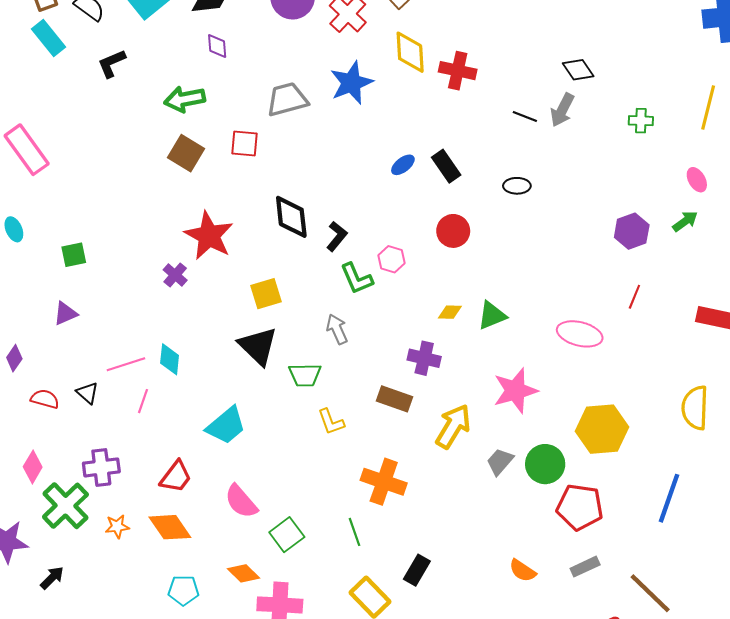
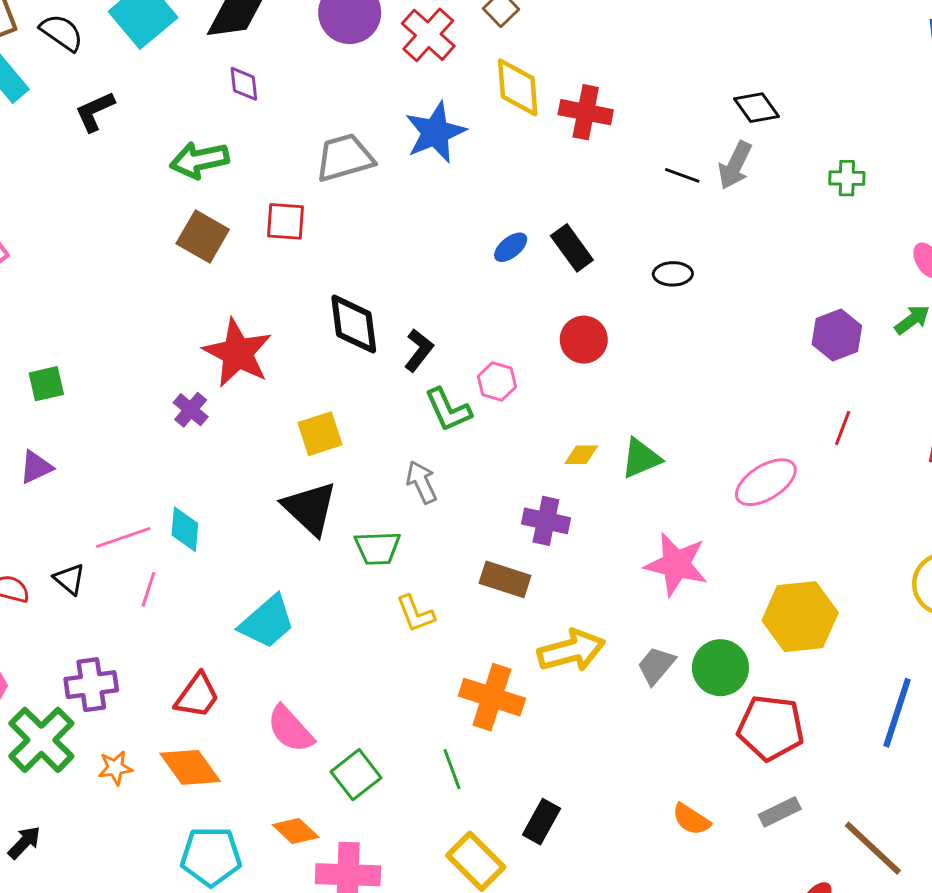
pink ellipse: (580, 334) -> (766, 482), turned -45
pink star: (515, 391) -> (676, 564), turned 30
yellow arrow: (453, 426) -> (571, 651), moved, turned 45
cyan pentagon: (183, 590) -> (211, 856), size x1.4

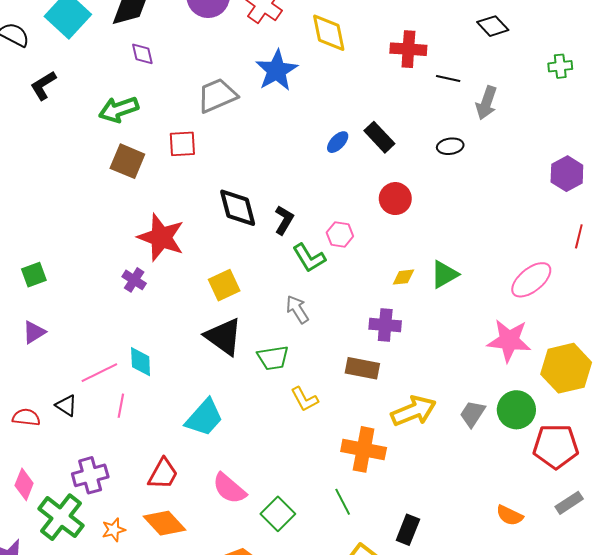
red cross: (586, 112) -> (408, 49), moved
gray arrow: (735, 165) -> (486, 103), moved
pink star: (676, 564) -> (509, 340), moved

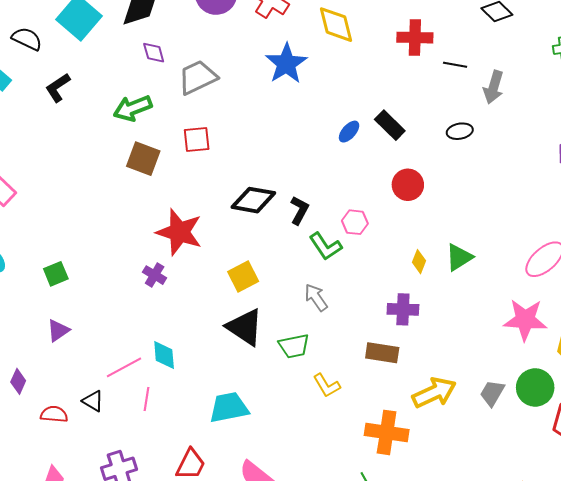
gray trapezoid: (217, 95) -> (198, 77), moved
black diamond: (238, 208) -> (253, 200), turned -63
yellow diamond: (403, 277) -> (419, 262), turned -60
cyan trapezoid: (204, 418) -> (229, 407), turned -141

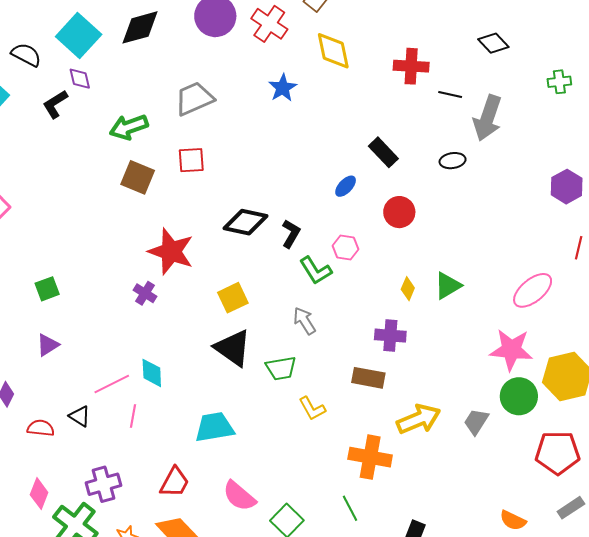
purple diamond: (154, 53) -> (80, 79), moved
blue star: (286, 64) -> (283, 88), size x0.7
gray arrow: (494, 87) -> (488, 118), size x1.4
blue ellipse: (349, 132) -> (346, 186), moved
green circle: (535, 387) -> (519, 396), moved

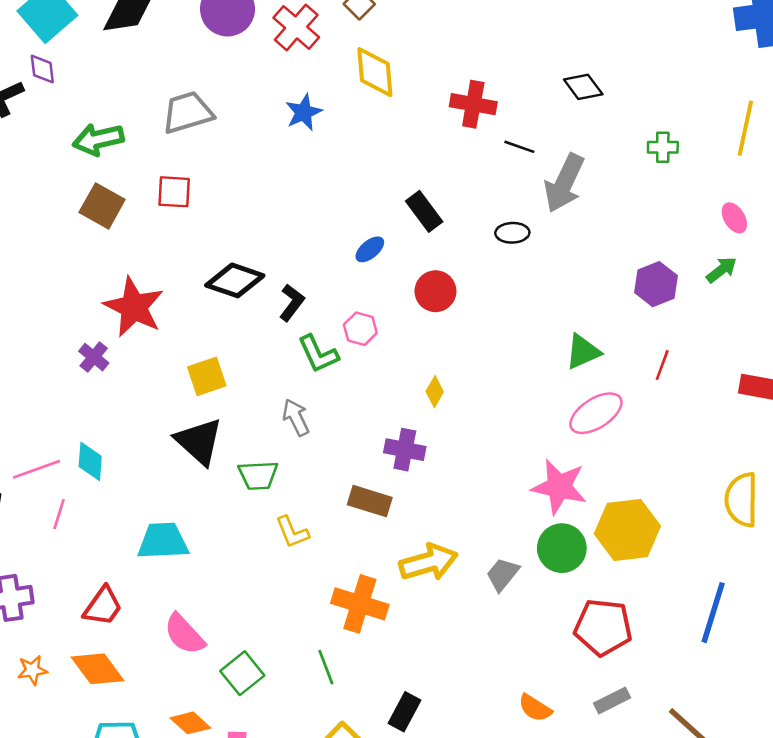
green triangle: (448, 286) -> (583, 352), moved

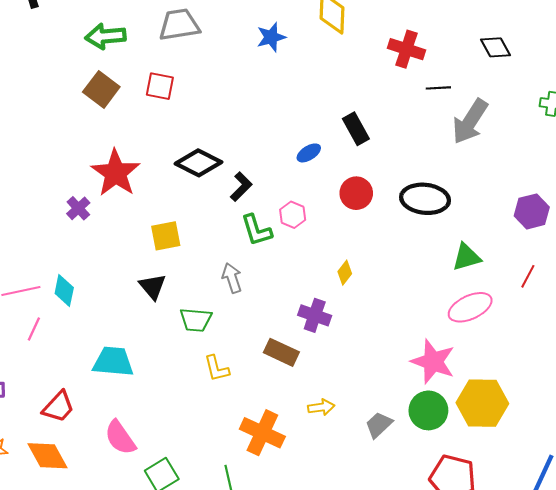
black line: (519, 147) -> (438, 88), turned -30
black ellipse: (512, 233) -> (425, 199), moved, size x1.8
black triangle: (199, 441) -> (152, 287), size x0.7
yellow arrow: (428, 562) -> (321, 407), size x0.6

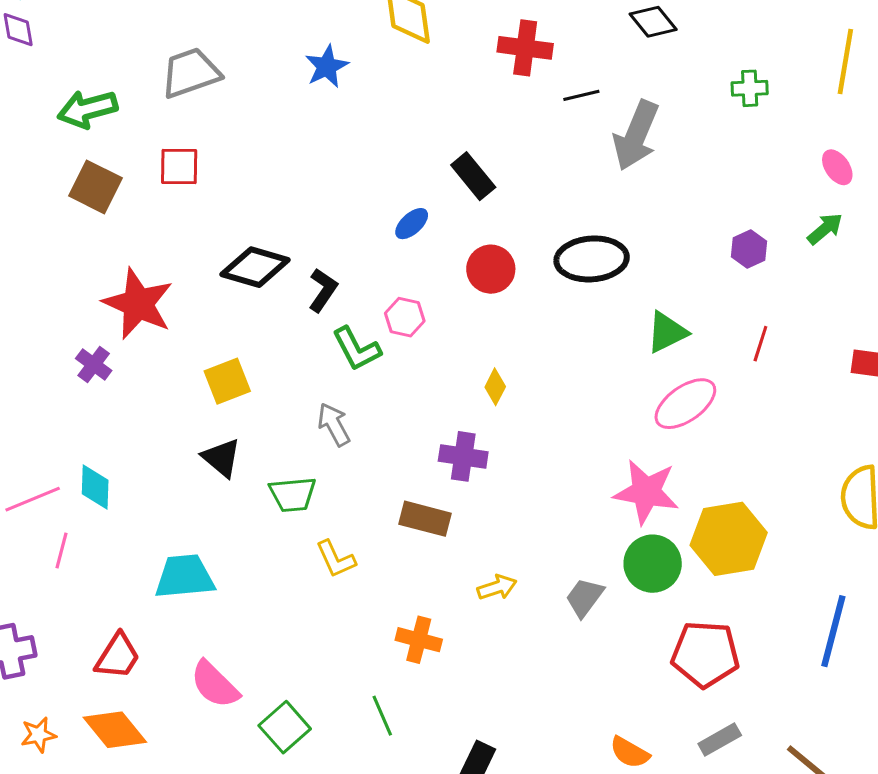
purple hexagon: (532, 211) -> (749, 249), size x0.7
orange cross: (262, 433) -> (419, 640), size x0.7

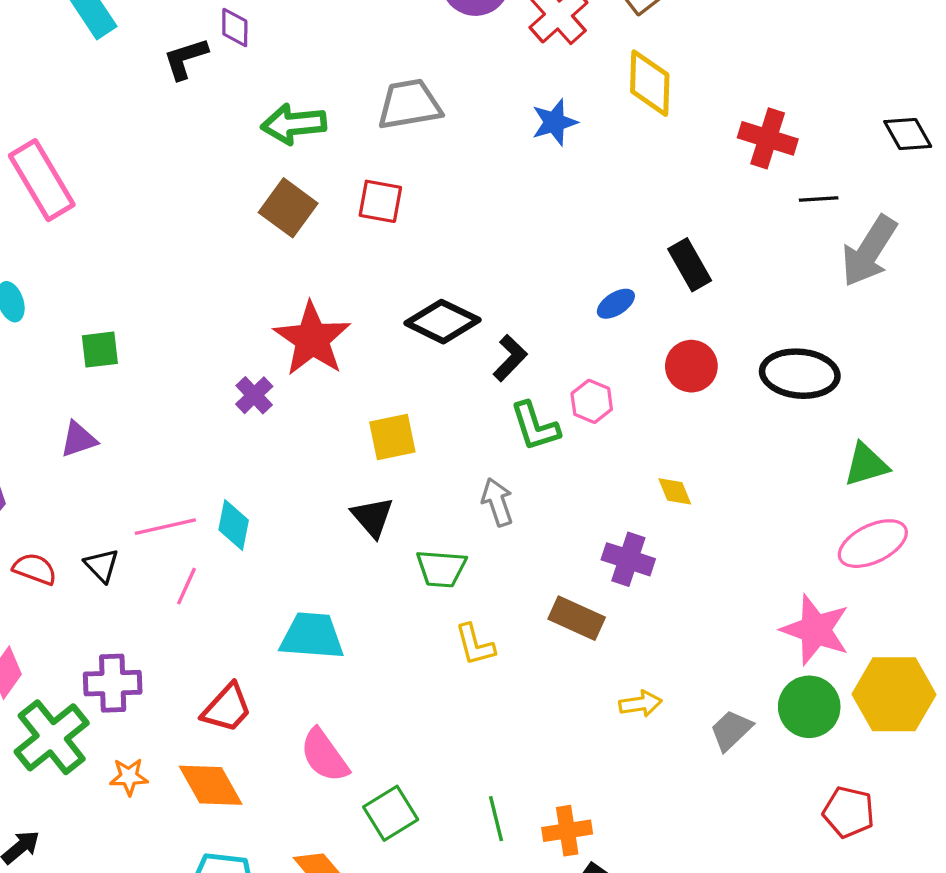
yellow diamond: (495, 387) -> (675, 491), turned -60
orange cross: (419, 640) -> (567, 831), moved, turned -33
red pentagon: (705, 654) -> (849, 812), size x0.7

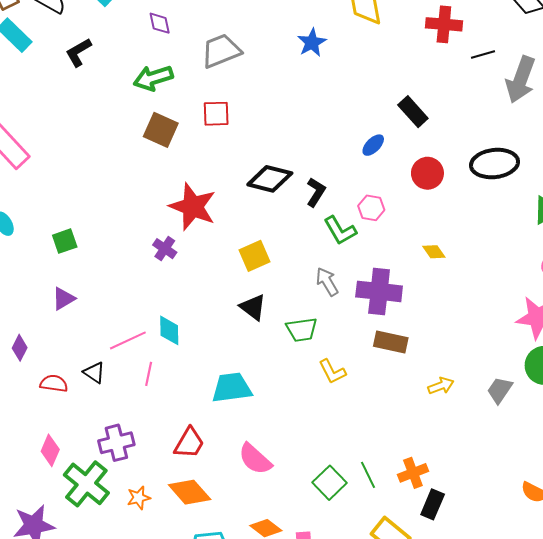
purple diamond: (235, 28) -> (160, 23), moved
purple cross: (628, 559) -> (379, 291), moved, size x1.4
green square: (391, 813) -> (329, 483), moved

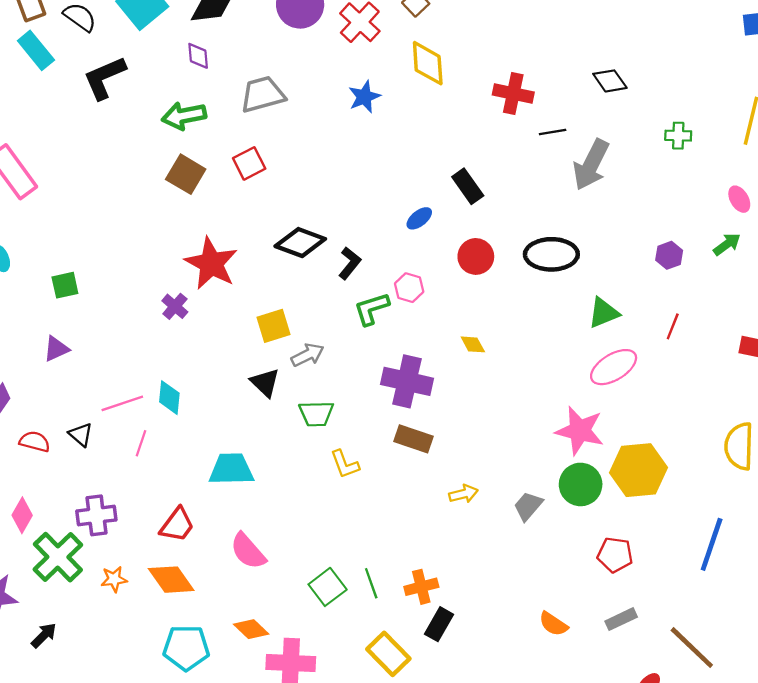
black L-shape: (78, 52) -> (104, 78), size x1.4
red square: (216, 114) -> (249, 163), turned -32
green L-shape: (340, 231) -> (372, 309), turned 96
gray arrow: (327, 282) -> (308, 355), moved, turned 88

